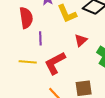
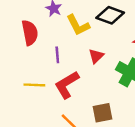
purple line: (40, 38) -> (57, 55), moved

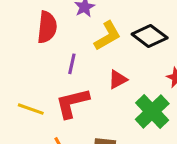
yellow L-shape: (78, 25) -> (107, 36), turned -110
yellow line: (34, 85) -> (31, 109), moved

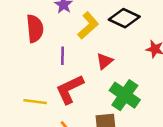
green cross: (152, 111) -> (125, 95), moved

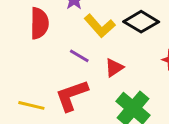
yellow L-shape: (88, 25) -> (100, 26), turned 84
purple line: (63, 56) -> (79, 56), moved, turned -66

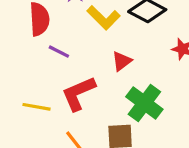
purple line: (79, 56) -> (59, 52), moved

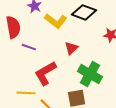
yellow line: (37, 107) -> (26, 93), moved

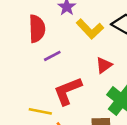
purple line: (29, 47) -> (52, 56), turned -56

